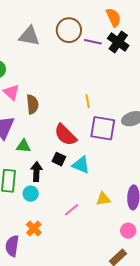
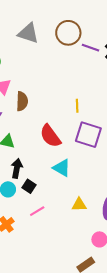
black square: (59, 159) -> (29, 186), moved
pink line: (71, 210) -> (37, 211), moved

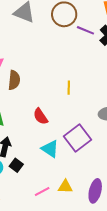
purple square: (88, 135) -> (78, 138), moved, turned 32
red semicircle: (50, 136) -> (40, 116), size x0.7
pink line: (37, 211) -> (42, 191), moved

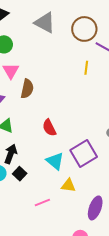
yellow line: (69, 88) -> (86, 68), moved
yellow triangle: (65, 187) -> (68, 185), moved

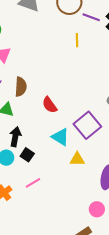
brown semicircle: (27, 89) -> (21, 87), moved
pink line: (42, 203) -> (33, 183), moved

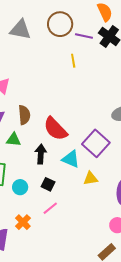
red semicircle: (50, 105) -> (55, 129), size x1.5
black arrow: (15, 137) -> (41, 154), moved
black square: (27, 155) -> (48, 184), moved

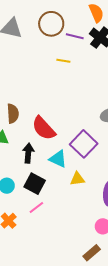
yellow line: (73, 61) -> (63, 61), turned -72
black square: (48, 184) -> (35, 184), size x1.5

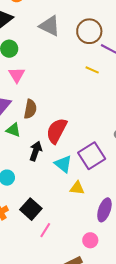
red semicircle: (44, 128) -> (57, 131), turned 56
black square: (35, 184) -> (31, 209), moved
pink line: (36, 208) -> (45, 230), moved, turned -35

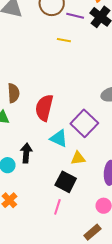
black arrow: (36, 151) -> (26, 153), moved
black square: (31, 209) -> (66, 182), moved

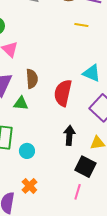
cyan triangle: (59, 138) -> (92, 73), moved
black arrow: (26, 153) -> (69, 135), moved

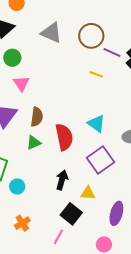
red semicircle: (63, 93) -> (64, 137), turned 144
green triangle: (21, 103) -> (34, 143), moved, turned -42
orange cross: (29, 186) -> (22, 223), moved

